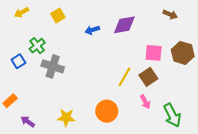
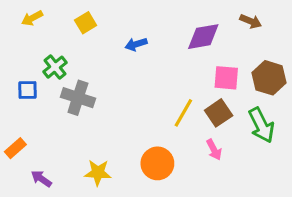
purple diamond: (124, 25) -> (203, 37), moved
blue square: (18, 61) -> (28, 90), turned 32
green arrow: (172, 115) -> (261, 125), moved

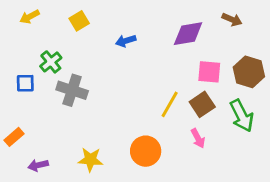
purple arrow: (41, 179) -> (38, 165), turned -48

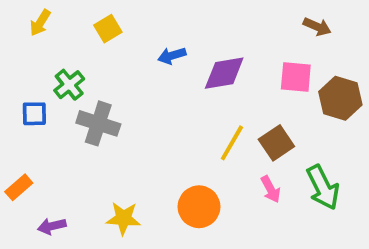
yellow arrow: (30, 17) -> (40, 23), turned -30
purple diamond: (188, 34) -> (224, 73), moved
pink square: (209, 72) -> (296, 77), moved
green arrow: (242, 116) -> (323, 187), moved

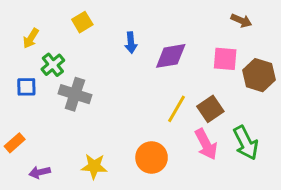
yellow arrow: (40, 23) -> (31, 38), moved
blue arrow: (172, 56) -> (131, 43), turned -78
pink arrow: (271, 189) -> (206, 144), size x1.5

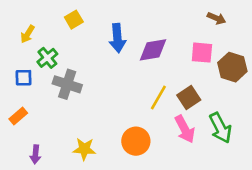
blue arrow: (131, 43) -> (117, 38), size x1.5
orange rectangle: (15, 143) -> (18, 116), moved
purple arrow: (40, 172) -> (35, 154), turned -72

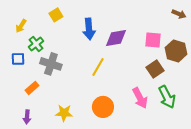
brown arrow: (216, 18) -> (179, 14), moved
yellow line: (158, 98) -> (98, 67), moved
brown square: (189, 98) -> (155, 69), moved
orange rectangle: (18, 116) -> (32, 88), moved

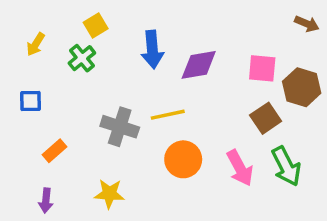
green cross: (36, 44) -> (82, 58), moved
gray cross: (51, 64) -> (120, 127), moved
yellow line: (98, 67) -> (168, 115), turned 48
orange circle: (103, 107) -> (183, 159), moved

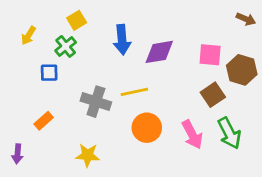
blue square: (30, 101) -> (49, 73), moved
purple arrow: (46, 201) -> (17, 154), moved

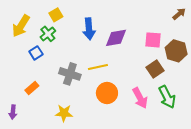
brown arrow: (246, 19) -> (179, 14), turned -64
yellow arrow: (28, 35) -> (21, 26), size x1.6
blue square: (49, 73) -> (36, 53), turned -32

